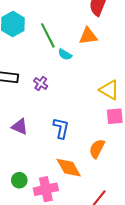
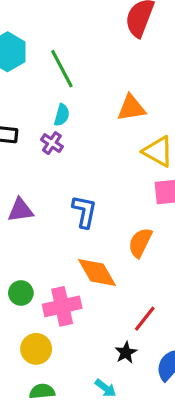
orange triangle: (88, 36) -> (131, 108), moved
cyan semicircle: (65, 55) -> (62, 115), moved, turned -104
purple triangle: (20, 127) -> (20, 210), turned -30

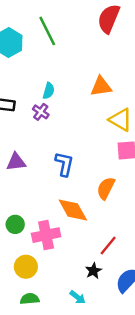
green line: (62, 69) -> (47, 31), moved

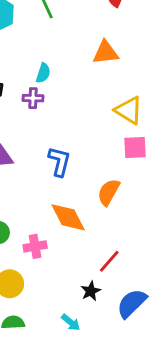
orange triangle: (101, 87) -> (106, 53), moved
purple cross: (41, 112) -> (33, 98), turned -35
pink cross: (46, 235) -> (35, 246), size x0.7

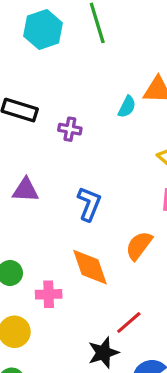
cyan semicircle: (43, 73) -> (127, 107), moved
black star: (91, 291) -> (103, 353), size x1.4

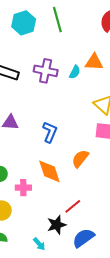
purple cross: (70, 129) -> (46, 71), moved, size x1.6

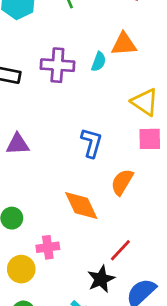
blue L-shape: (50, 132) -> (92, 143), moved
pink cross: (23, 188) -> (48, 247), moved

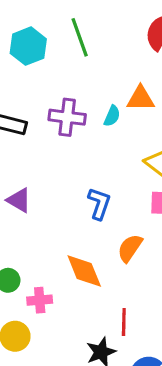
purple triangle: (18, 144) -> (19, 200), turned 30
pink cross: (48, 247) -> (40, 300), moved
red line: (120, 250) -> (124, 322), turned -45

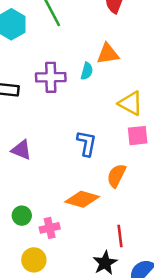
orange diamond: (84, 271) -> (82, 199), turned -44

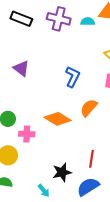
cyan semicircle: (87, 71) -> (88, 21), turned -120
red line: (120, 236) -> (92, 159), moved

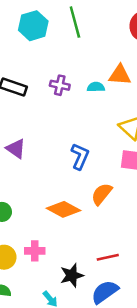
purple cross: (59, 19) -> (60, 85), size x0.7
pink cross: (27, 134) -> (35, 251), moved
red line: (92, 159) -> (108, 257), turned 72

